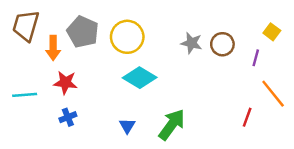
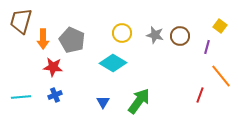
gray pentagon: (83, 32) -> (72, 40), moved
yellow circle: (127, 37) -> (122, 33), moved, size x0.7
cyan line: (25, 95) -> (21, 97), moved

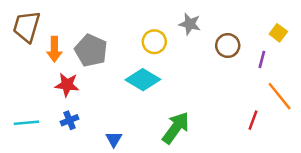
gray star: (155, 35) -> (190, 24), moved
blue triangle: (103, 102) -> (114, 139), moved

